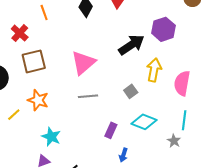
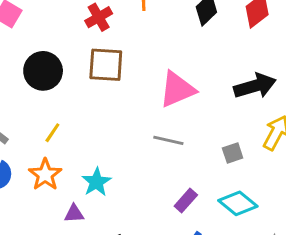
orange star: (38, 100) -> (45, 175), moved
yellow line: (14, 115) -> (52, 133), turned -32

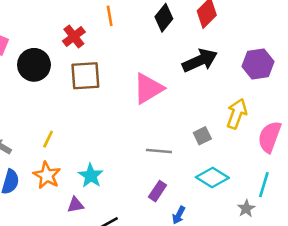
black circle: (43, 71) -> (34, 65), moved
black arrow: (255, 86) -> (200, 61), moved
gray line: (168, 140) -> (159, 151), moved
purple rectangle: (186, 201) -> (158, 191), moved

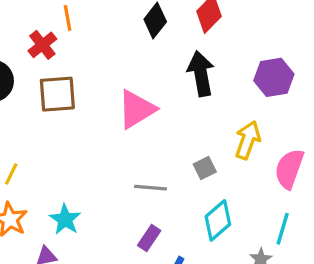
orange line: (110, 16) -> (68, 18), moved
black arrow: (200, 61) -> (201, 74), turned -76
cyan diamond: (212, 178) -> (218, 220), turned -72

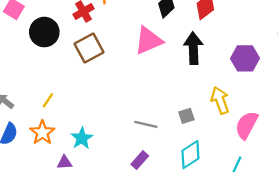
brown square: (57, 94) -> (89, 48), turned -32
pink triangle: (136, 109) -> (148, 41), moved
yellow arrow: (248, 140) -> (220, 100), turned -48

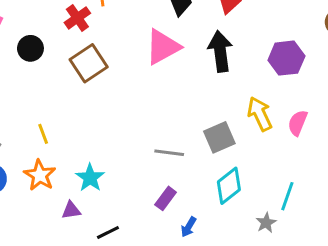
black circle: (44, 32) -> (30, 48), size x0.7
yellow line: (48, 100) -> (43, 134), turned -49
gray square: (186, 116) -> (219, 137), size x1.5
pink semicircle: (247, 125) -> (298, 123), moved, size x0.7

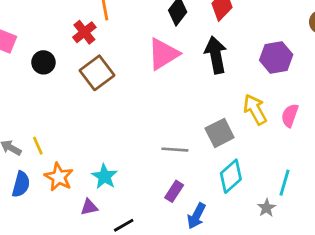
yellow line: (43, 134) -> (38, 146), moved
blue arrow: (189, 227) -> (196, 216), size x1.4

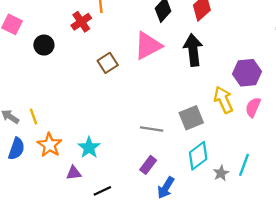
purple hexagon: (276, 57) -> (247, 73), moved
brown square: (97, 73) -> (108, 63), moved, size x0.7
gray star: (267, 208) -> (221, 173), moved

